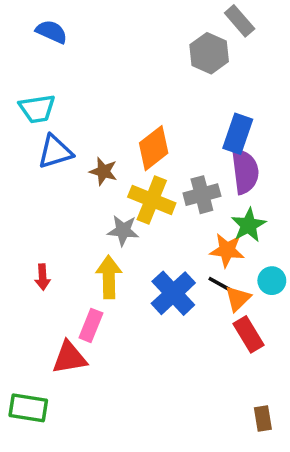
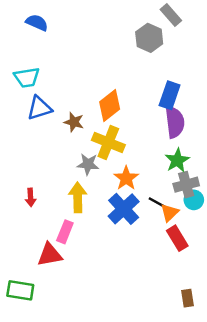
gray cross: (202, 195) -> (186, 185), moved
orange star: (227, 250) -> (126, 178), moved, turned 30

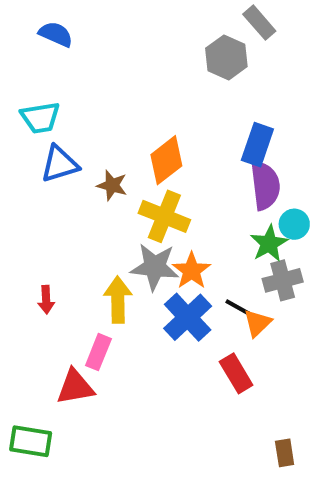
gray star: (88, 164) -> (155, 267), moved, size x1.4
cyan circle: (194, 200) -> (294, 224), moved
red rectangle: (177, 238) -> (236, 373), moved

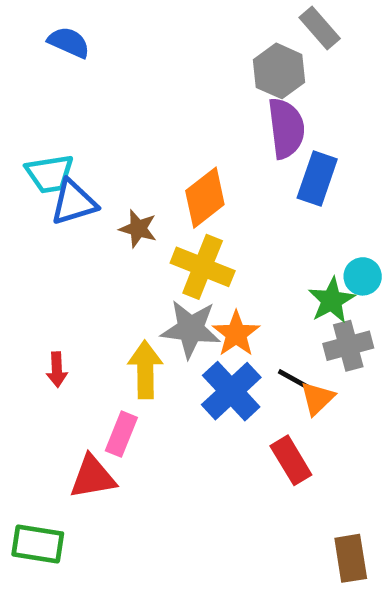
cyan trapezoid: (40, 118) -> (50, 174), moved
purple semicircle: (265, 185) -> (286, 128), moved
brown rectangle: (285, 453) -> (351, 558), size x1.4

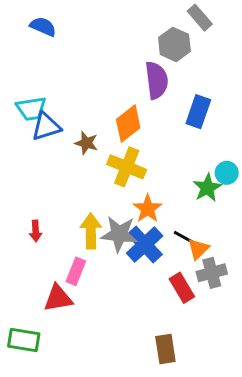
purple semicircle: (286, 128) -> (157, 80), moved
gray star: (191, 329) -> (119, 234), moved
gray cross: (348, 346) -> (212, 273), moved
brown rectangle: (351, 558) -> (165, 349), moved

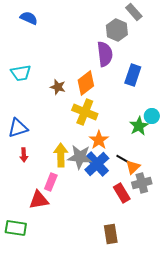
blue triangle: (46, 127) -> (18, 128), moved
brown star: (86, 143) -> (58, 87), moved

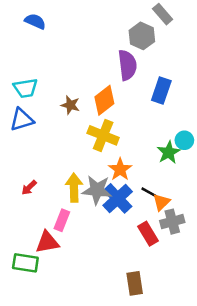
blue triangle: (18, 128) -> (22, 120), moved
red arrow: (24, 155) -> (29, 188), turned 48
green rectangle: (16, 228) -> (25, 263), moved

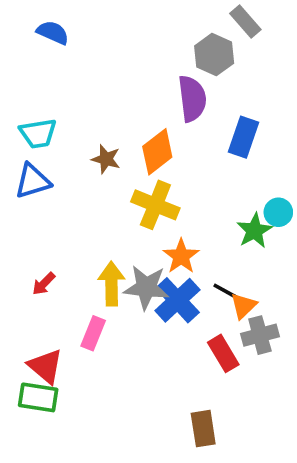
red triangle: (47, 242) -> (45, 366), moved, turned 50

